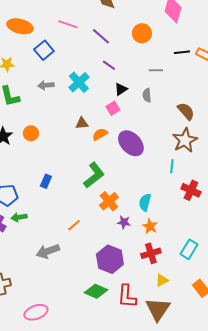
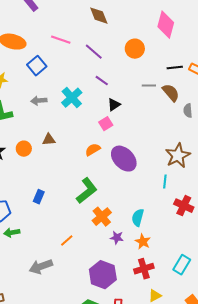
gray semicircle: (147, 95) -> (188, 111), moved
brown semicircle: (186, 111) -> (171, 93), moved
brown triangle: (82, 123) -> (49, 140), moved

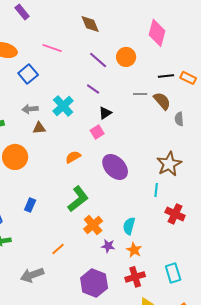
purple line: (94, 52) -> (98, 60), moved
brown triangle: (49, 140) -> (39, 128), moved
orange circle: (24, 149) -> (15, 157), size x1.6
orange semicircle: (93, 150) -> (73, 157), moved
cyan rectangle: (182, 265) -> (173, 273), turned -48

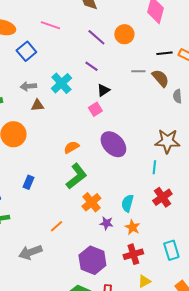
orange semicircle: (73, 157) -> (71, 147), moved
brown star: (169, 164) -> (167, 141), turned 30
red cross: (175, 214) -> (162, 197), moved, turned 30

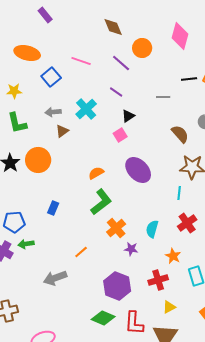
pink line: (50, 25) -> (81, 61), moved
orange circle: (124, 34) -> (142, 48), moved
brown semicircle: (160, 78) -> (180, 134), moved
brown triangle: (37, 105) -> (62, 131), turned -32
orange star: (132, 227) -> (173, 256), moved

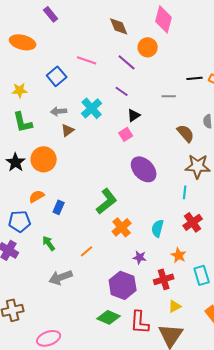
pink diamond: (180, 36) -> (164, 19), moved
orange ellipse: (27, 53) -> (23, 42), moved
orange semicircle: (96, 173) -> (37, 196), moved
green arrow: (26, 244) -> (49, 243), moved, turned 63
purple star: (131, 249) -> (140, 257), moved

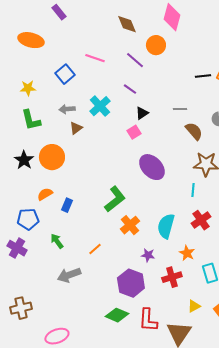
gray line: (169, 96) -> (180, 109), moved
cyan semicircle: (158, 228) -> (166, 226), size x1.4
yellow triangle: (175, 306) -> (194, 306), moved

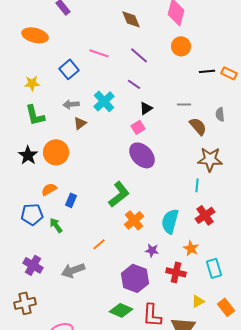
orange circle: (156, 45) -> (181, 46), moved
purple ellipse: (152, 167) -> (142, 155), moved
green arrow: (57, 241) -> (56, 225), moved
purple cross: (17, 248) -> (33, 265), moved
red cross: (172, 277) -> (176, 272), turned 30

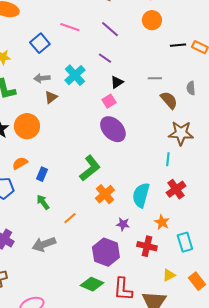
green arrow: (56, 225) -> (43, 202), moved

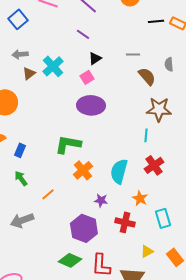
cyan cross: (75, 75) -> (53, 66), moved
purple ellipse: (113, 129) -> (91, 105), turned -44
green L-shape: (90, 168) -> (68, 144), turned -132

